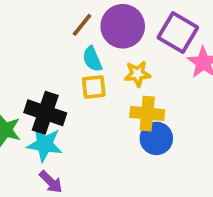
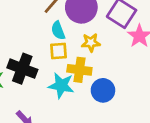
yellow cross: (147, 114) -> (79, 70), moved
cyan star: (45, 144) -> (61, 85), moved

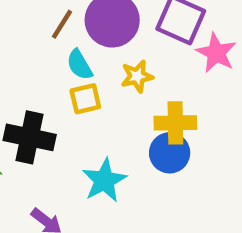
yellow cross: (79, 70) -> (175, 123), moved
cyan star: (61, 85) -> (104, 180), moved, turned -30

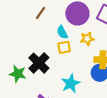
brown line: (62, 24) -> (40, 13), moved
black cross: (30, 137) -> (39, 63), turned 30

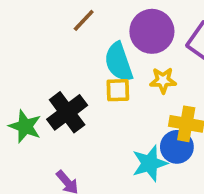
cyan semicircle: (62, 32) -> (119, 62), size x1.5
cyan star: (71, 83) -> (150, 163), moved

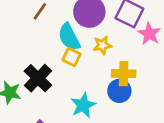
yellow square: (118, 90) -> (72, 57), turned 36
cyan star: (150, 163) -> (83, 105), moved

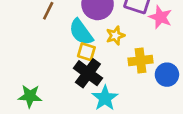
black cross: (38, 78) -> (88, 73), moved
blue circle: (119, 91) -> (167, 75), moved

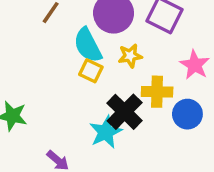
pink star: (160, 17) -> (195, 65), moved
black cross: (88, 73) -> (125, 112), moved

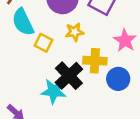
cyan semicircle: (88, 45) -> (23, 22), moved
cyan star: (106, 132) -> (54, 91), turned 30

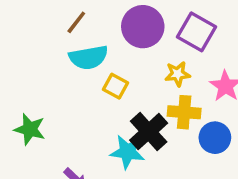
cyan semicircle: (23, 22) -> (89, 57), turned -76
yellow star: (75, 32) -> (178, 74), moved

